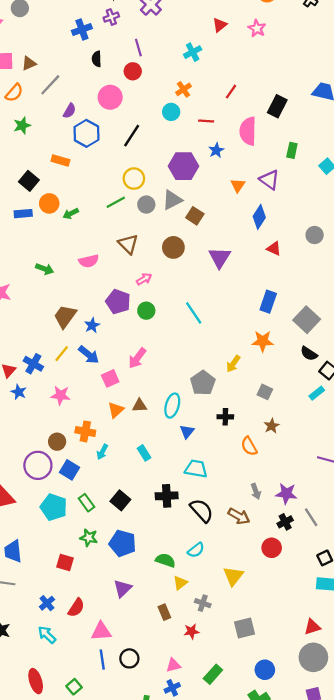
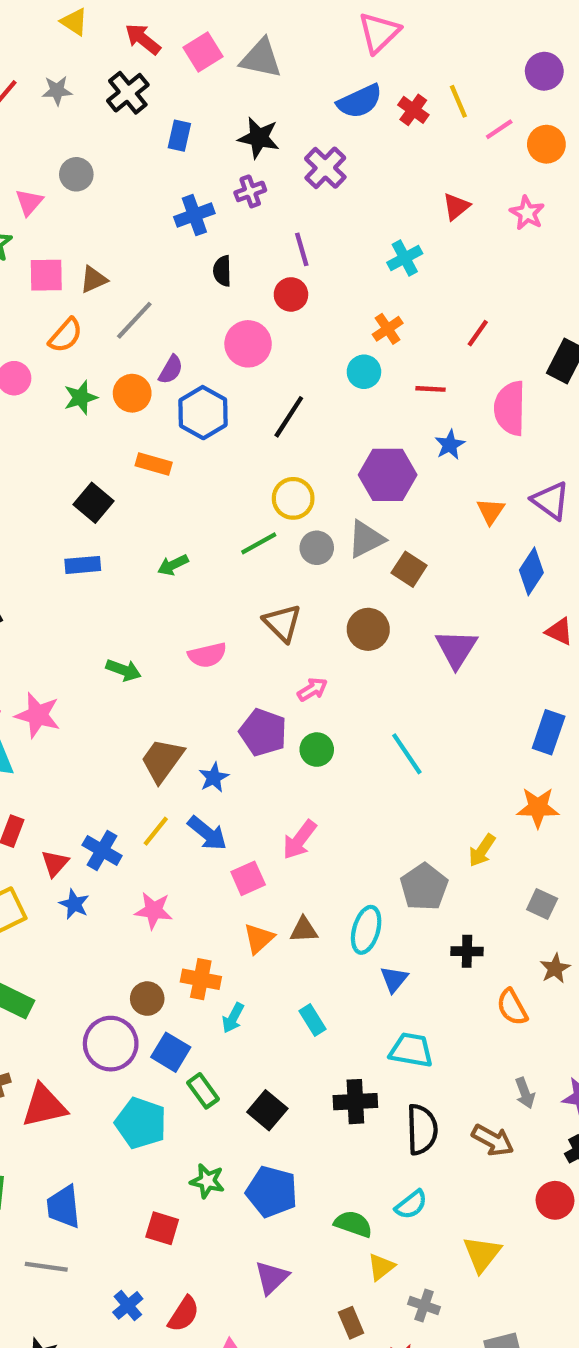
orange circle: (49, 203) -> (132, 393), moved
green rectangle: (86, 503) -> (203, 1091), moved
black semicircle: (202, 511) -> (422, 1129), turned 40

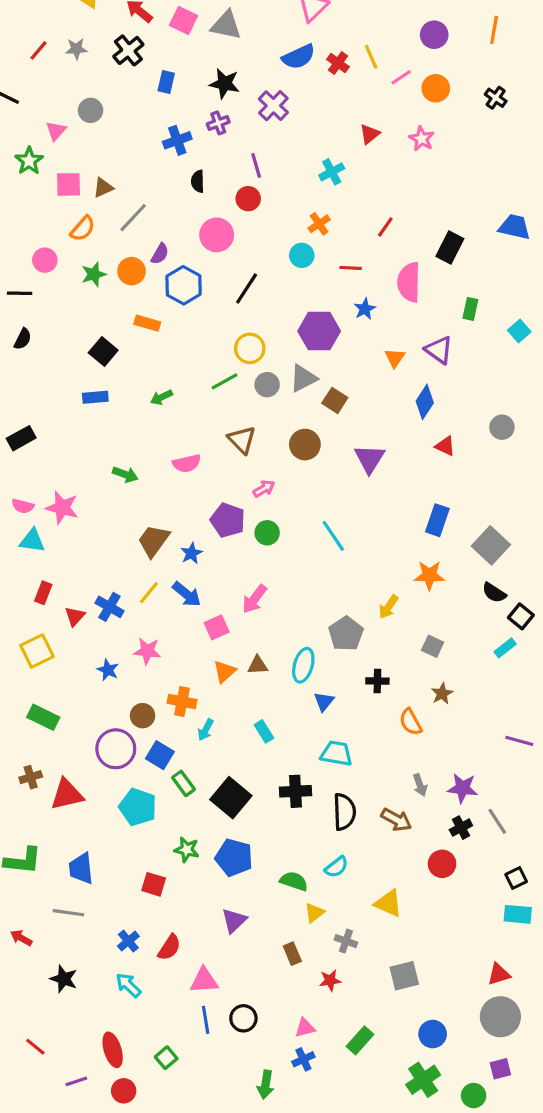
pink square: (203, 52) -> (184, 21), turned -32
blue star: (74, 904) -> (108, 670), moved
black square: (267, 1110) -> (231, 798), size x1.4
yellow triangle: (482, 1254) -> (388, 903), turned -44

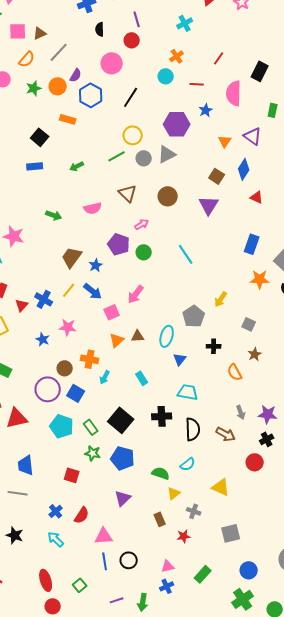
brown square: (335, 400) -> (217, 176), moved
orange star: (429, 575) -> (260, 279), moved
green rectangle: (184, 783) -> (91, 427), moved
purple line: (76, 1081) -> (117, 600), moved

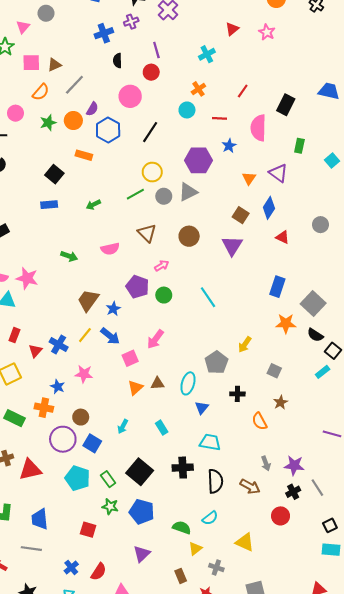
orange cross: (90, 359) -> (44, 408), moved

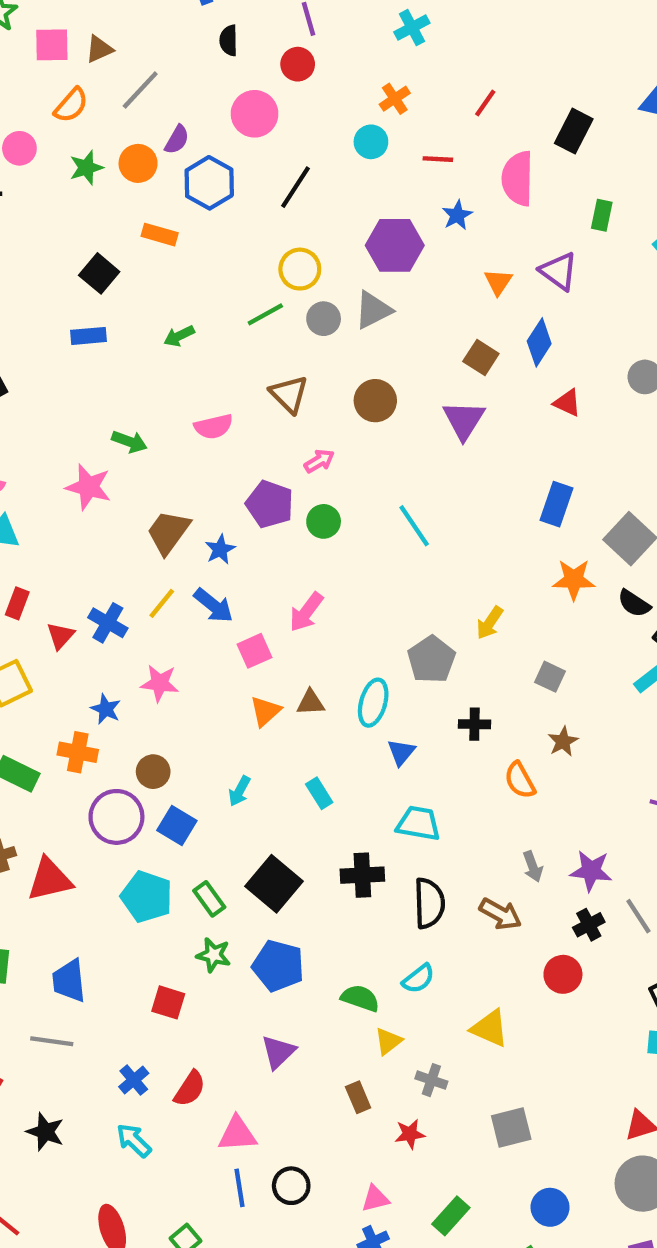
pink star: (27, 278) -> (88, 487), moved

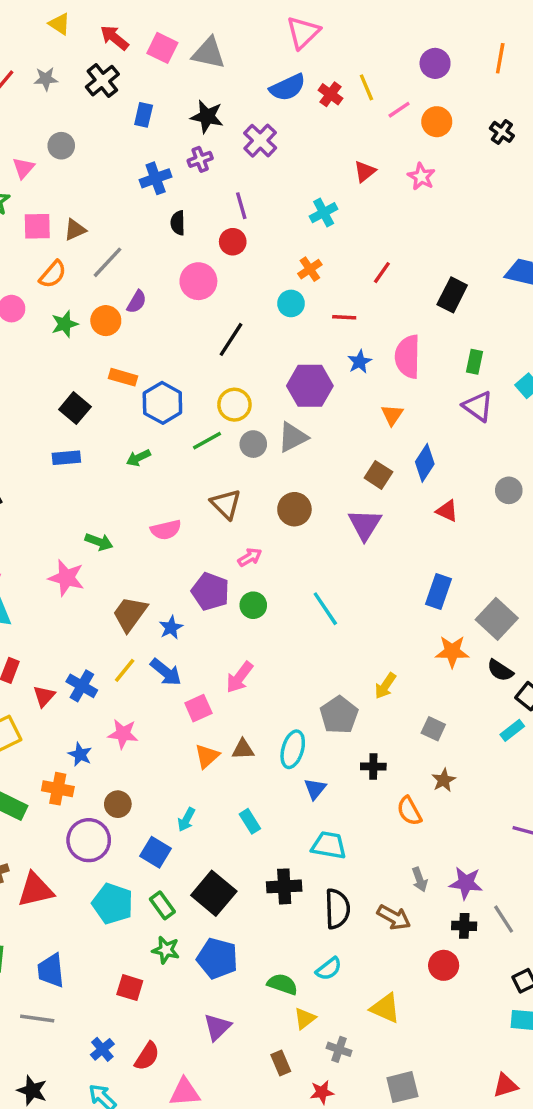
pink semicircle: (518, 178) -> (408, 357), moved
blue hexagon: (209, 183) -> (162, 403), moved
purple triangle: (559, 271) -> (478, 406), moved
blue square: (177, 826) -> (156, 852), moved
black cross: (589, 925) -> (464, 926), turned 30

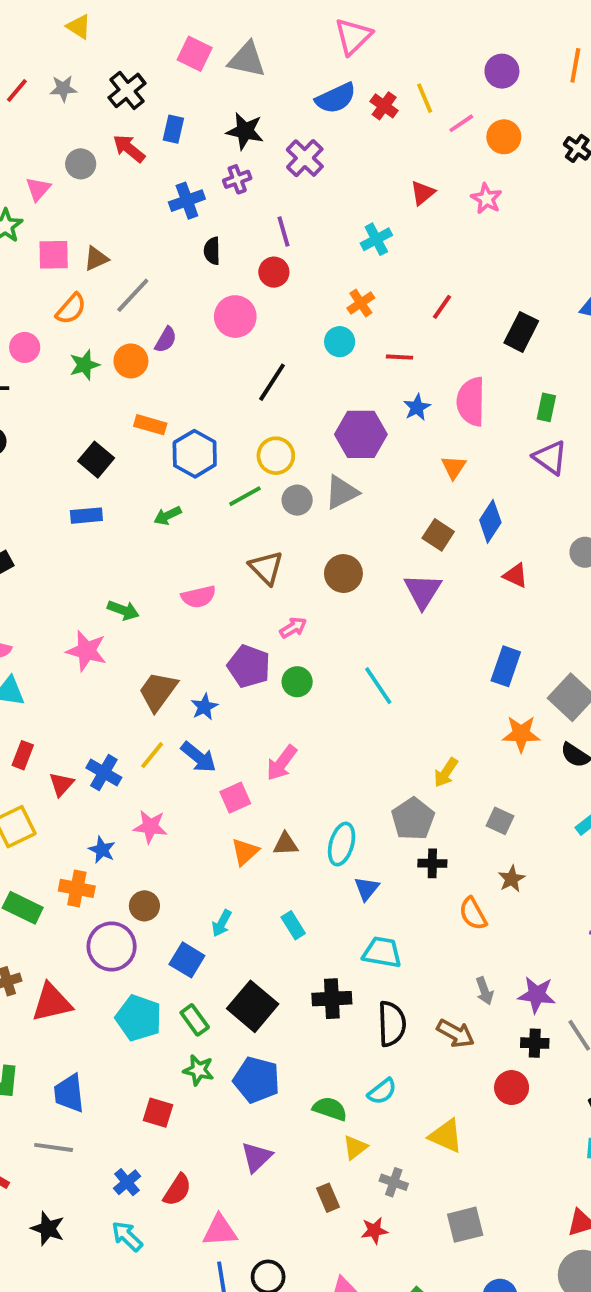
red arrow: (114, 38) -> (129, 148), moved
gray pentagon: (339, 715) -> (413, 819), moved

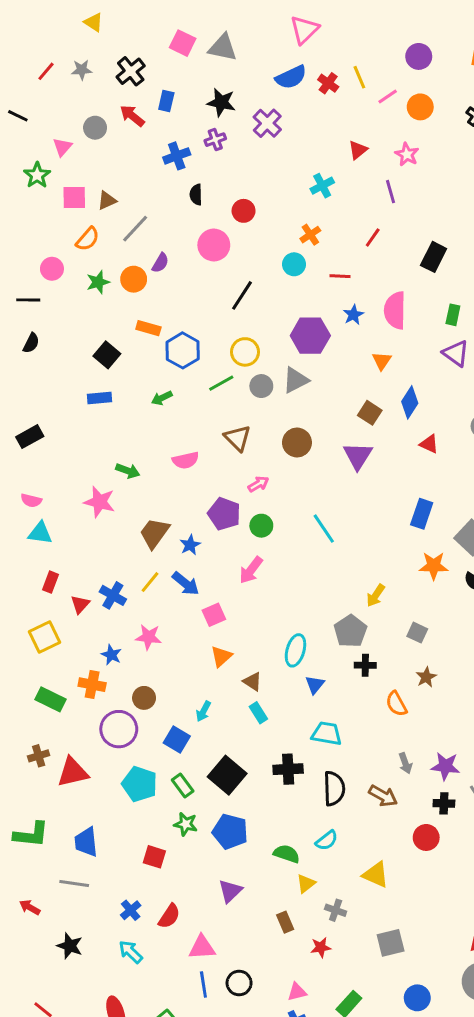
purple line: (284, 232) -> (391, 192), moved
pink arrow: (282, 763) -> (251, 570), moved
brown triangle: (285, 844) -> (252, 682), moved, turned 36

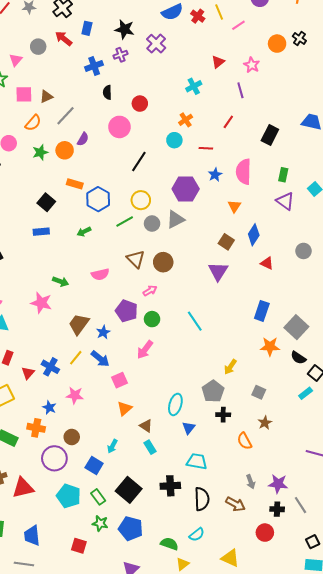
orange circle: (420, 107) -> (277, 44), moved
brown circle: (297, 442) -> (163, 262), moved

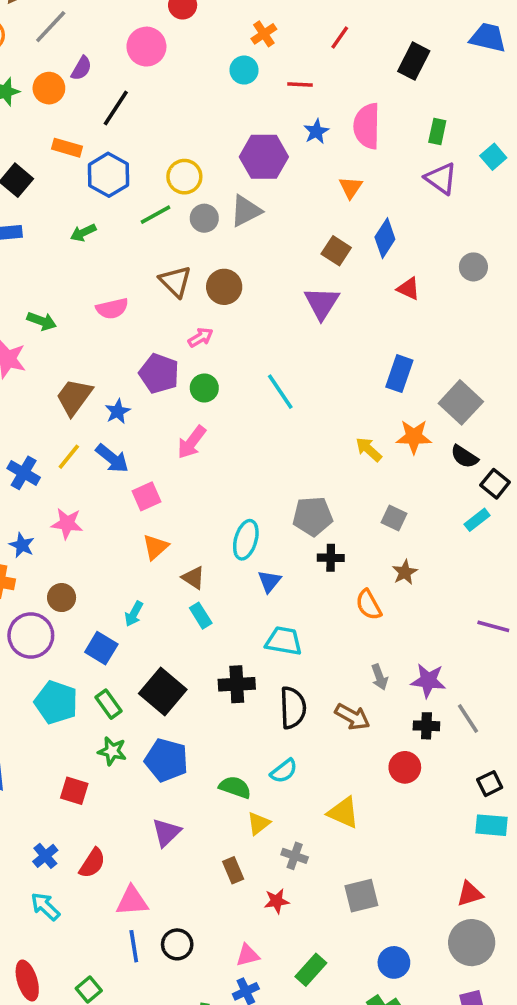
black line: (139, 162) -> (116, 108), moved
yellow arrow: (230, 367) -> (369, 449), moved, turned 98
gray pentagon: (213, 391) -> (313, 516), turned 30

